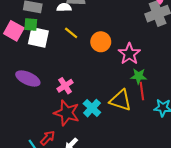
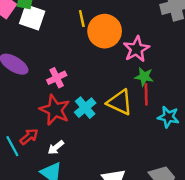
yellow line: (71, 33) -> (82, 18), moved, turned 32
orange circle: (101, 42) -> (105, 31), size x1.4

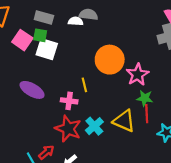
yellow line: (82, 18) -> (84, 85), moved
pink cross: (57, 78) -> (69, 101), turned 35

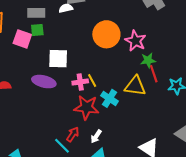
white square: (47, 49) -> (58, 59), moved
yellow line: (84, 85) -> (92, 80), moved

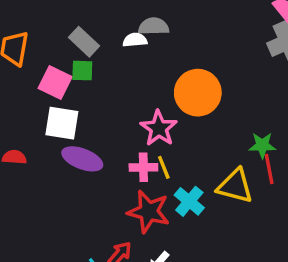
gray rectangle: (36, 13) -> (84, 42), turned 36
pink star: (135, 41) -> (159, 128), moved
white square: (58, 59) -> (62, 123), moved

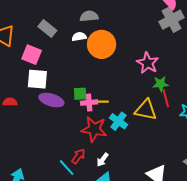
white semicircle: (135, 40) -> (79, 37), moved
green square: (82, 71) -> (80, 94), moved
orange circle: (198, 93) -> (102, 44), moved
pink star: (159, 128) -> (148, 63), moved
yellow line: (164, 167) -> (101, 102), turned -64

